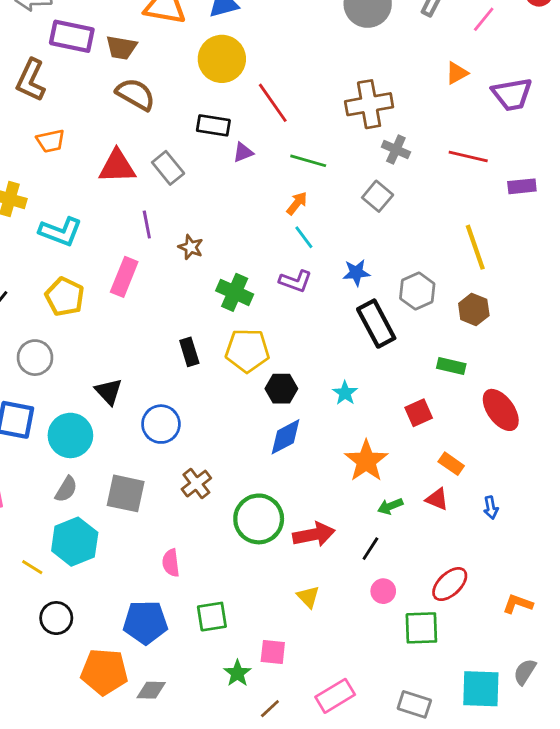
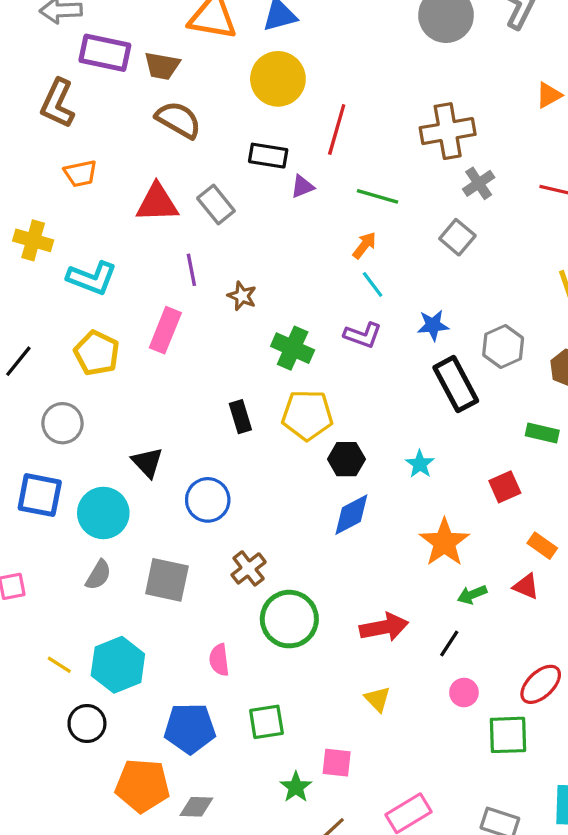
red line: (273, 103) -> (337, 129), turned 51
gray cross: (396, 149) -> (479, 183), turned 32
green circle: (259, 519) -> (289, 619), moved
cyan hexagon: (75, 542) -> (118, 665), moved

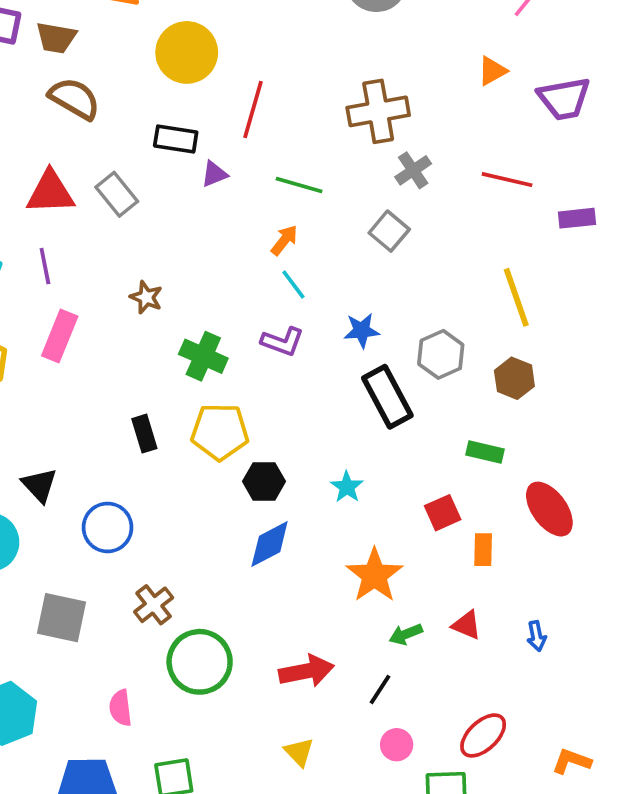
purple line: (191, 270) -> (45, 266), moved
orange rectangle: (542, 546) -> (483, 550), moved, turned 56

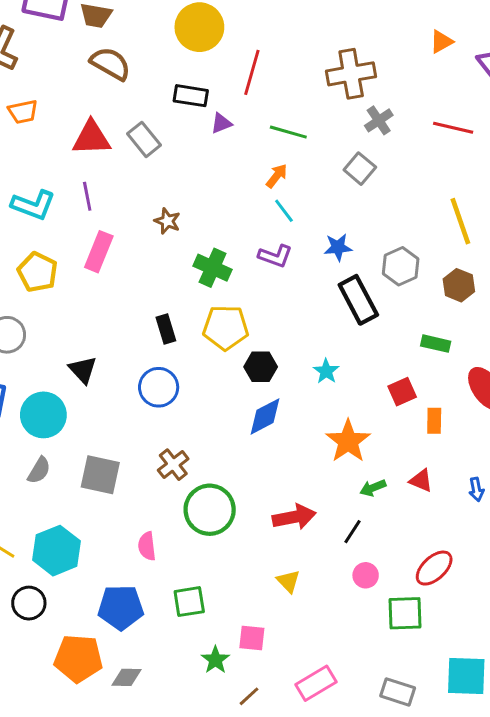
blue circle: (108, 527) -> (159, 387), moved

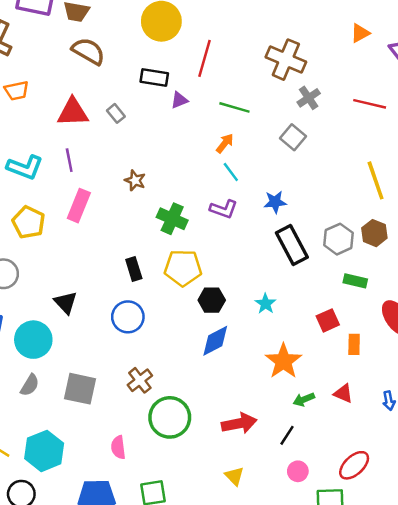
brown cross: (351, 74) -> (286, 60), turned 33
gray rectangle: (144, 139) -> (116, 113), size x0.7
gray hexagon: (401, 266) -> (339, 239), moved

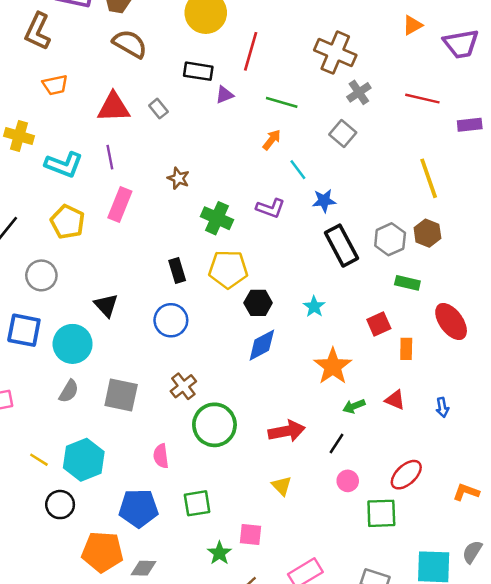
cyan line: (231, 172) -> (298, 170), moved

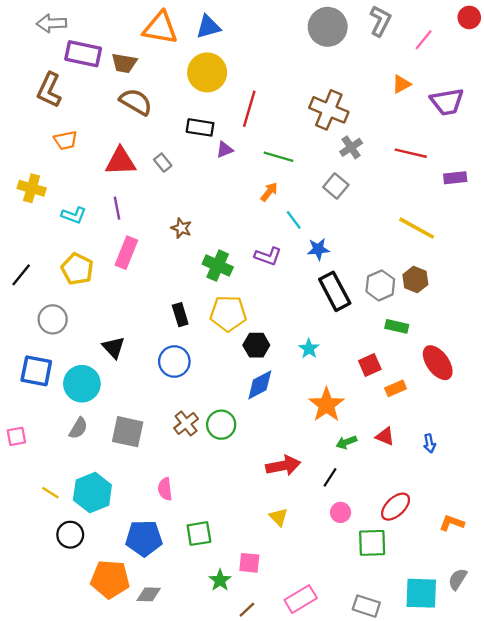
cyan L-shape: (64, 165) -> (74, 215), size x0.7
yellow line: (429, 178) -> (417, 228), turned -42
orange rectangle: (406, 349) -> (396, 388), turned 66
green circle: (214, 425) -> (221, 425), moved, size x0.7

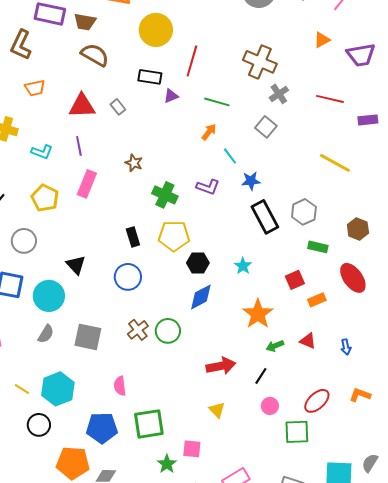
brown hexagon: (415, 280) -> (358, 229), moved
orange L-shape: (452, 523) -> (360, 395), moved
green square: (199, 534) -> (149, 424), size x1.4

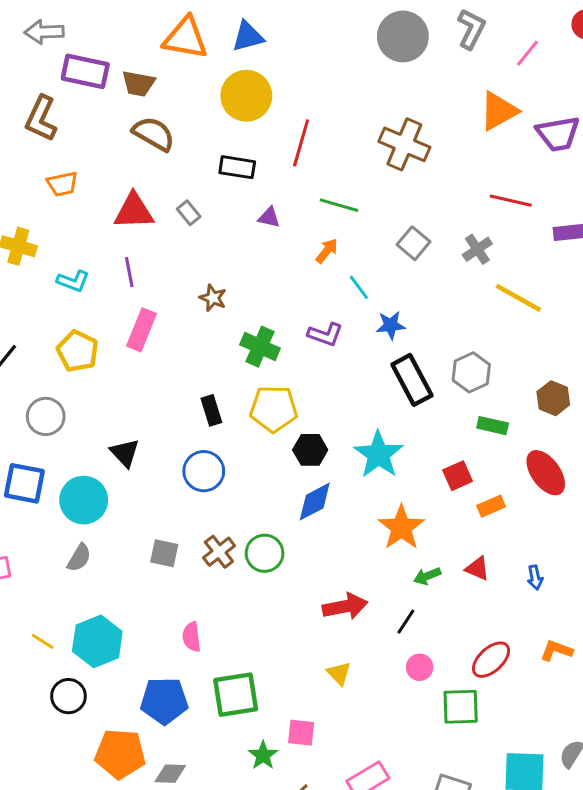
orange triangle: (322, 40) -> (499, 111), size x1.6
gray cross: (279, 94) -> (477, 249), moved
purple triangle: (171, 96) -> (269, 217), moved, turned 35
cyan star: (243, 266) -> (379, 454), size x1.8
gray square: (88, 337) -> (164, 553), moved, size x0.7

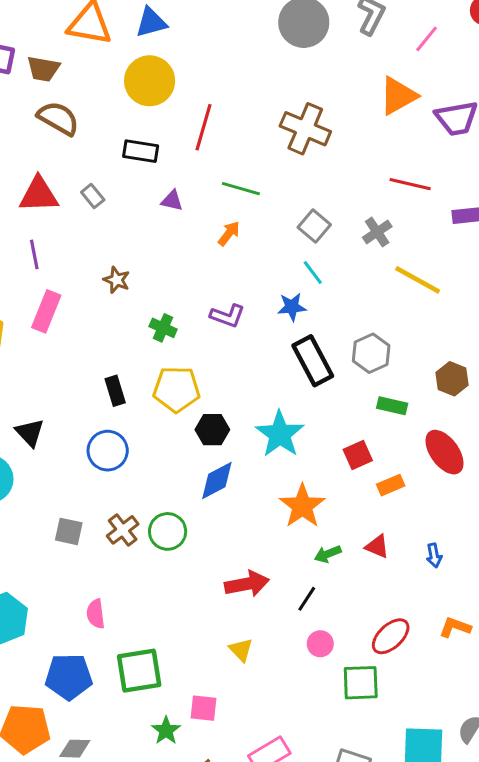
cyan line: (359, 287) -> (313, 272), moved
green cross: (260, 347) -> (163, 328), size x0.7

